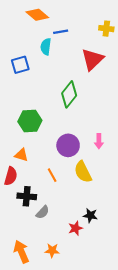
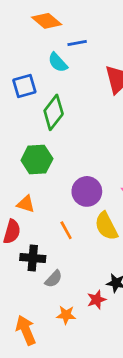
cyan semicircle: (46, 47) -> (58, 62), turned -49
green diamond: (69, 94) -> (54, 112), moved
orange star: (52, 251) -> (66, 315), moved

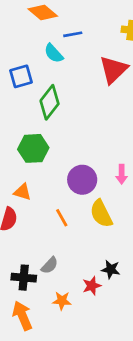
black cross: (33, 258) -> (24, 278), moved

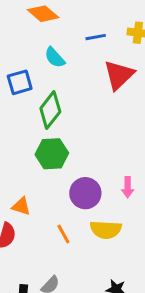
blue line: (73, 34) -> (96, 37), moved
green hexagon: (33, 148) -> (52, 154), moved
yellow semicircle: (101, 214) -> (106, 230), turned -60

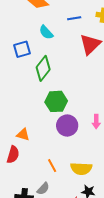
green hexagon: (52, 154) -> (56, 101), moved
yellow semicircle: (106, 230) -> (81, 169), moved
orange line: (63, 234) -> (52, 166), moved

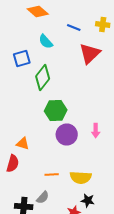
blue line: (74, 18) -> (74, 28), turned 32
orange line: (52, 166) -> (52, 174), turned -64

